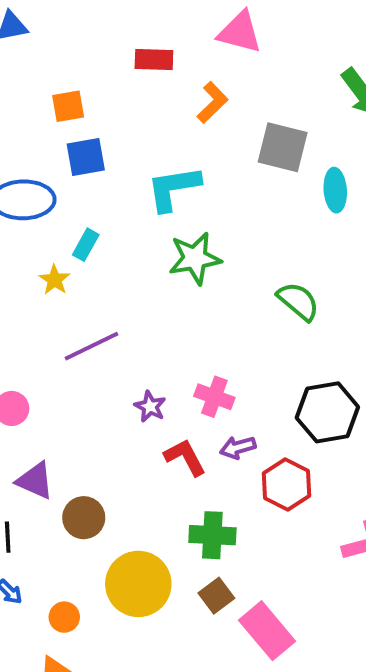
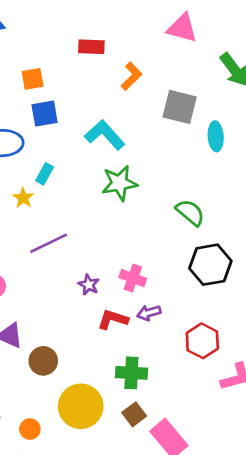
pink triangle: (240, 32) -> (182, 28), moved
cyan L-shape: (173, 188) -> (105, 135), turned 57
black hexagon: (327, 412) -> (210, 265), moved
red L-shape: (185, 457) -> (113, 319), turned -44
red hexagon: (287, 485) -> (202, 341), moved

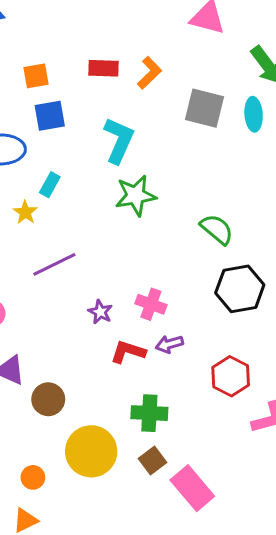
red rectangle: (91, 47) -> (103, 68), moved
cyan L-shape: (105, 135) -> (119, 140), turned 66
cyan ellipse: (216, 136) -> (254, 114), moved

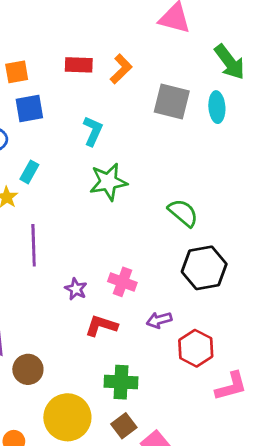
cyan L-shape: (119, 140) -> (93, 131), size x0.7
purple line: (54, 264) -> (34, 245), turned -66
purple arrow: (169, 344) -> (159, 320), moved

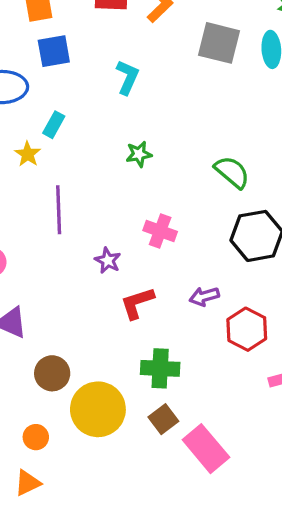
green star: (108, 182) -> (139, 154), moved, size x0.6
pink cross: (122, 282) -> (160, 231), moved
red L-shape: (101, 326) -> (137, 303), turned -36
brown circle: (28, 369) -> (52, 373), moved

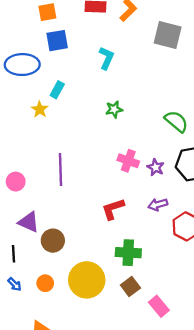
purple line: (59, 210) -> (60, 170), moved
purple star: (108, 260) -> (156, 167), moved
brown circle: (52, 373) -> (53, 241), moved
orange circle: (36, 437) -> (45, 283), moved
pink rectangle: (206, 449) -> (159, 306), size x0.7

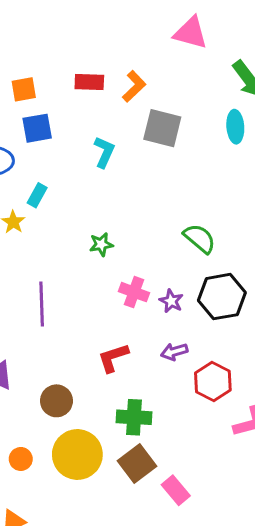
gray square: (168, 35) -> (162, 128), moved
green star: (114, 109) -> (101, 244), moved
brown circle: (53, 241) -> (56, 401), moved
brown square: (130, 286) -> (137, 463), size x1.4

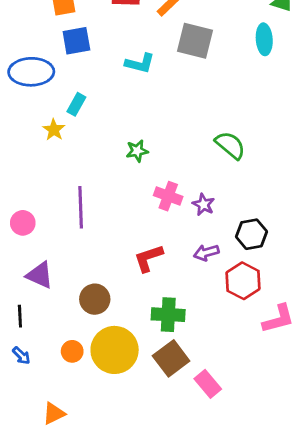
cyan L-shape: (104, 152) -> (140, 63), turned 80
black hexagon: (222, 297) -> (251, 234), moved, size x0.7
orange circle: (21, 459) -> (72, 351), moved

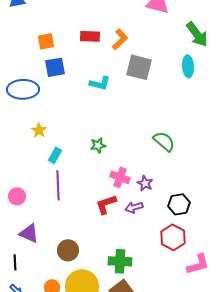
cyan rectangle: (76, 104) -> (55, 155), moved
purple arrow: (206, 253) -> (134, 207), moved
red L-shape: (148, 258) -> (106, 204), moved

